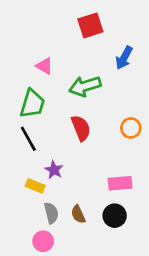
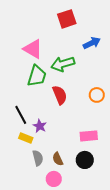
blue arrow: (124, 58) -> (92, 43), turned -144
pink triangle: (44, 66) -> (33, 49), size x1.5
green trapezoid: (32, 104) -> (37, 76), moved
black line: (28, 139) -> (21, 115), moved
pink circle: (43, 241) -> (54, 179), moved

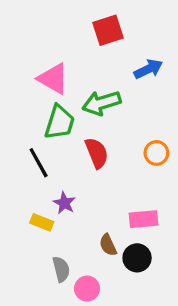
black line: (21, 115) -> (39, 163), moved
gray semicircle: (38, 158) -> (61, 269), moved
brown semicircle: (58, 159) -> (108, 245), moved

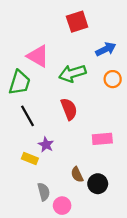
green trapezoid: (60, 122) -> (20, 83), moved
orange circle: (156, 153) -> (113, 79), moved
pink rectangle: (143, 219) -> (102, 139), moved

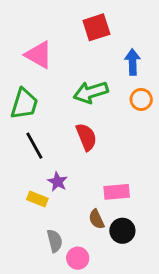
blue arrow: (106, 49) -> (133, 62), turned -66
pink triangle: (38, 56) -> (39, 55), moved
pink rectangle: (102, 139) -> (117, 192), moved

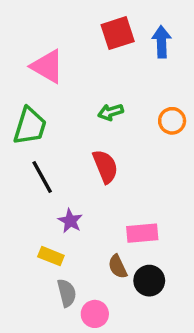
blue arrow: (133, 62) -> (162, 42), moved
green arrow: (91, 92) -> (111, 112), size x0.6
yellow rectangle: (37, 199) -> (51, 256), moved

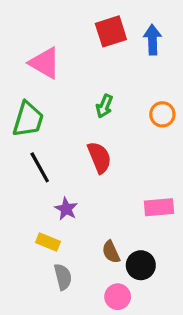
green arrow: (111, 112) -> (104, 106), turned -50
pink rectangle: (142, 233) -> (159, 207), moved
pink circle: (95, 314) -> (118, 297), moved

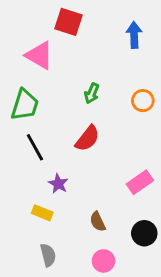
red square: (111, 31) -> (68, 22), moved, turned 36
red semicircle: (99, 157) -> (87, 138), turned 60
pink rectangle: (159, 207) -> (140, 182), turned -30
black circle: (141, 265) -> (144, 233), moved
gray semicircle: (63, 277) -> (48, 255), moved

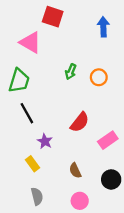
orange circle: (143, 101) -> (99, 77), moved
red semicircle: (87, 138) -> (80, 122), moved
yellow rectangle: (42, 213) -> (33, 164), turned 32

